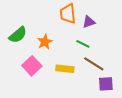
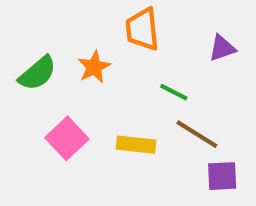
purple triangle: (89, 22) -> (222, 48), moved
orange star: (45, 42) -> (94, 67), moved

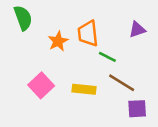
orange trapezoid: (142, 29) -> (88, 33), moved
green semicircle: (37, 73) -> (23, 18), moved, turned -70

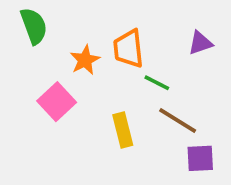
pink square: (41, 85) -> (57, 102), moved
yellow rectangle: (84, 89) -> (123, 130), turned 70

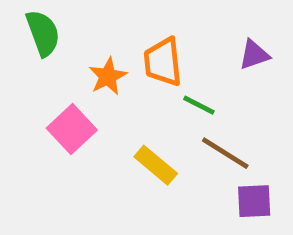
yellow rectangle: (123, 130) -> (156, 165), turned -36

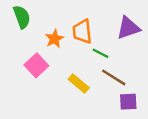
purple triangle: (254, 55) -> (128, 28), size x1.5

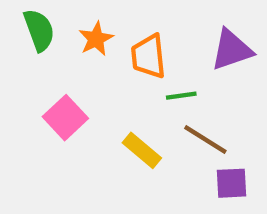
orange star: (54, 39) -> (96, 39), moved
green line: (100, 53) -> (181, 96), turned -35

